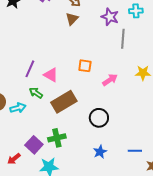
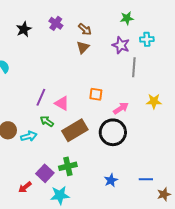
black circle: (99, 118) -> (113, 132), moved, size x1.4

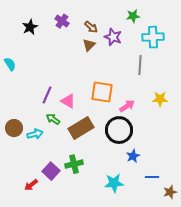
cyan cross: (147, 39) -> (153, 37), size x1.5
purple star: (121, 45) -> (113, 37), moved
orange square: (96, 94) -> (102, 92), size x1.6
blue star: (111, 180) -> (133, 156), moved
cyan star: (60, 195) -> (114, 183), moved

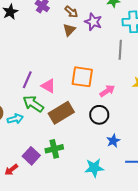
green arrow: (53, 119) -> (33, 104), size x1.5
black circle: (119, 130) -> (99, 115), size x0.7

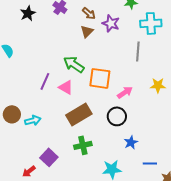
green arrow: (33, 104) -> (74, 64), moved
green cross: (54, 149) -> (83, 145), moved

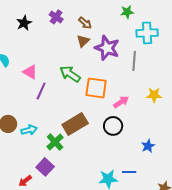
purple star: (111, 23) -> (107, 48), moved, size x1.4
pink triangle: (66, 87) -> (30, 72), moved
blue star: (131, 142) -> (148, 146), moved
green cross: (83, 145) -> (55, 142), moved, turned -30
blue line: (150, 163) -> (129, 172), moved

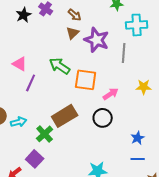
black star: (24, 23) -> (24, 15), moved
blue line: (129, 172) -> (138, 159), moved

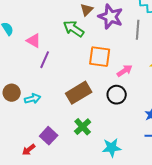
green arrow: (60, 66) -> (74, 29), moved
green cross: (45, 134) -> (83, 127), moved

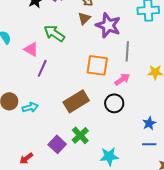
green arrow: (74, 29) -> (54, 33), moved
gray line: (138, 30) -> (127, 51), moved
purple square: (49, 136) -> (57, 144), moved

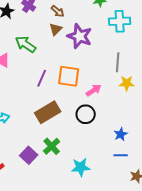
gray line: (127, 51) -> (118, 62), moved
purple line: (42, 68) -> (42, 78), moved

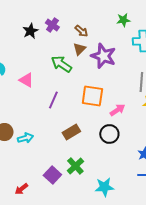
green arrow: (26, 44) -> (61, 64), moved
purple line: (42, 78) -> (53, 100), moved
brown rectangle: (48, 112) -> (71, 132), size x0.7

